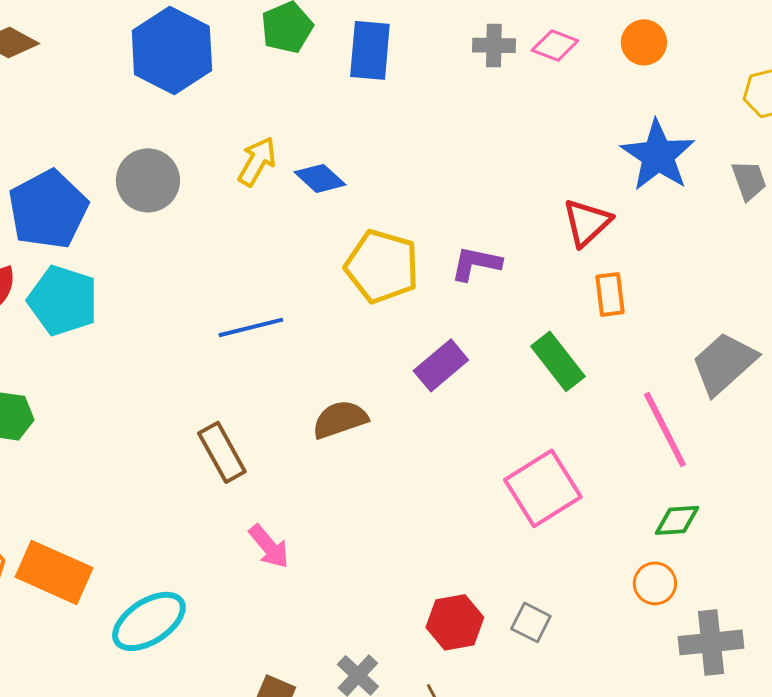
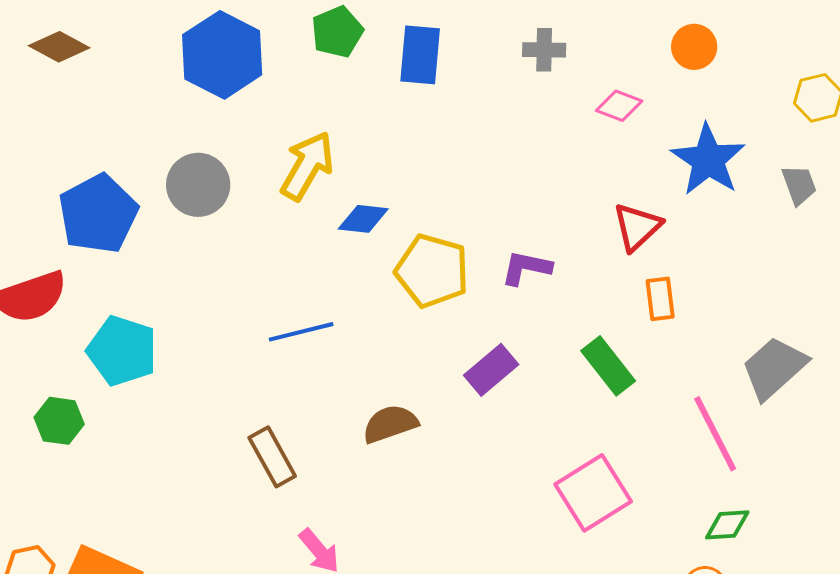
pink diamond: (555, 45) -> (619, 106), moved
yellow arrow: (257, 161) -> (307, 166), size x1.4
blue diamond: (320, 178) -> (363, 219), moved, turned -36
cyan pentagon: (63, 300) -> (122, 351), moved

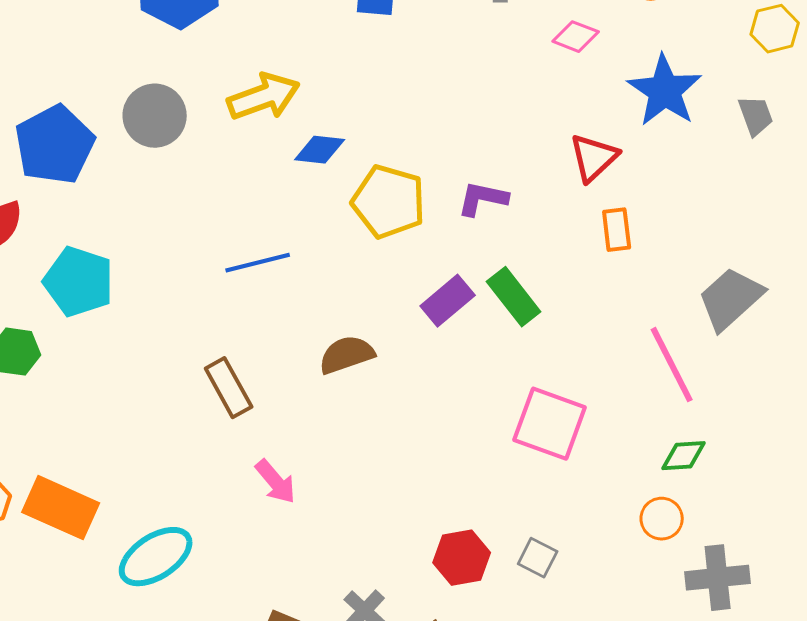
yellow arrow: (307, 166) -> (264, 97), turned 40
green rectangle: (608, 366) -> (514, 297), moved
pink square: (593, 493) -> (550, 424), turned -38

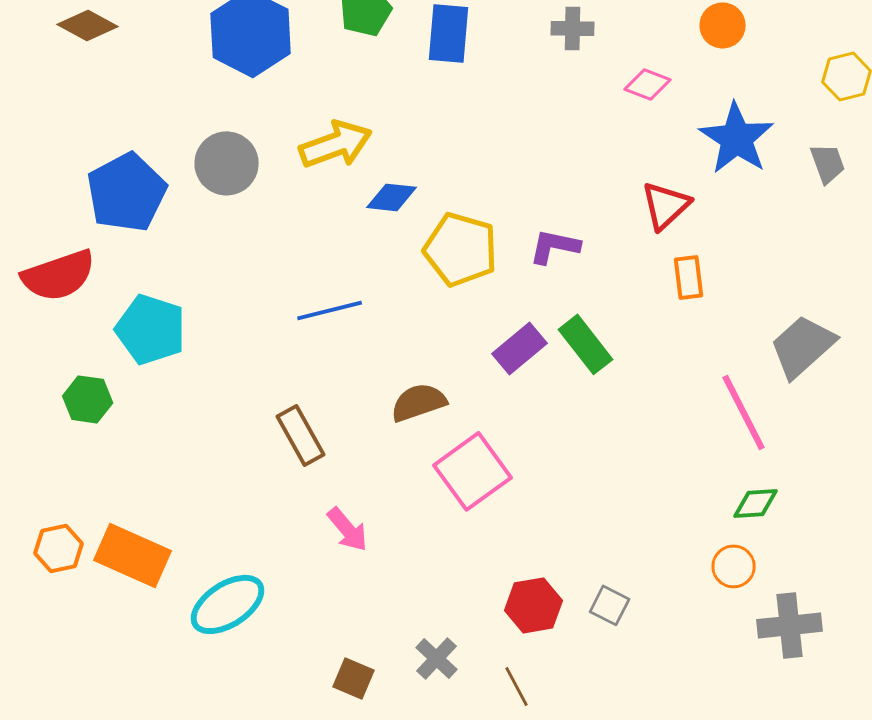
pink square: (550, 424) -> (473, 471), moved, turned 34

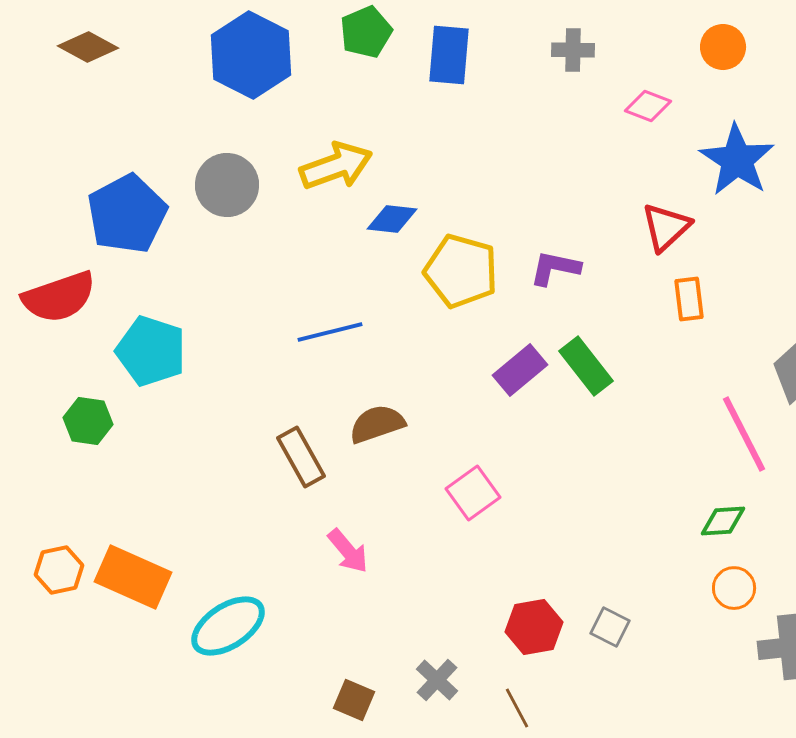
brown semicircle: (419, 402) -> (377, 424), moved
pink square: (473, 471) -> (473, 493), size x0.7
green diamond: (756, 503) -> (723, 521), moved

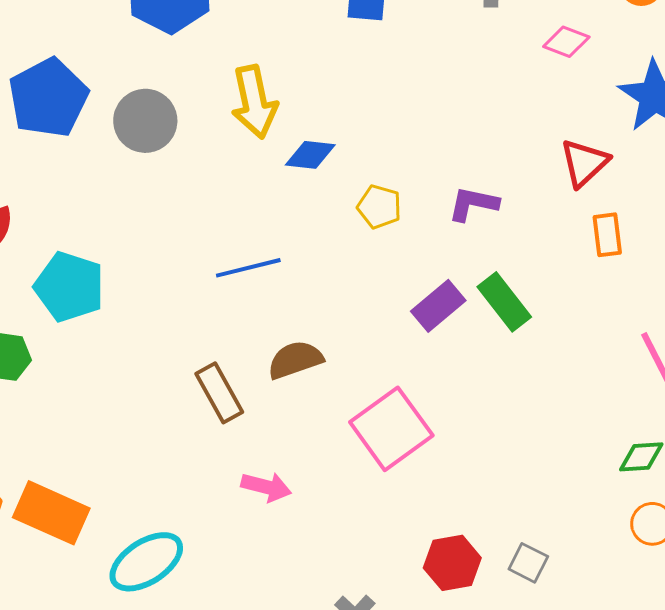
yellow arrow: (336, 166) -> (254, 102), turned 98
blue pentagon: (127, 214) -> (48, 98), moved
yellow pentagon: (461, 271) -> (379, 207), size x0.6
pink square: (473, 493) -> (391, 429), size x1.5
pink arrow: (348, 551) -> (266, 487), turned -36

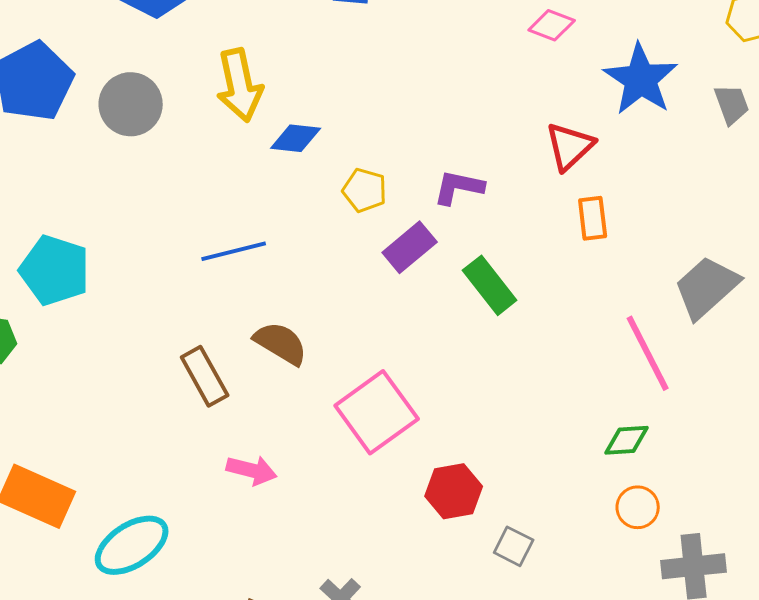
purple rectangle: (438, 306) -> (410, 247), moved
brown semicircle: (295, 360) -> (281, 343), turned 50
red hexagon: (452, 563) -> (454, 491), moved

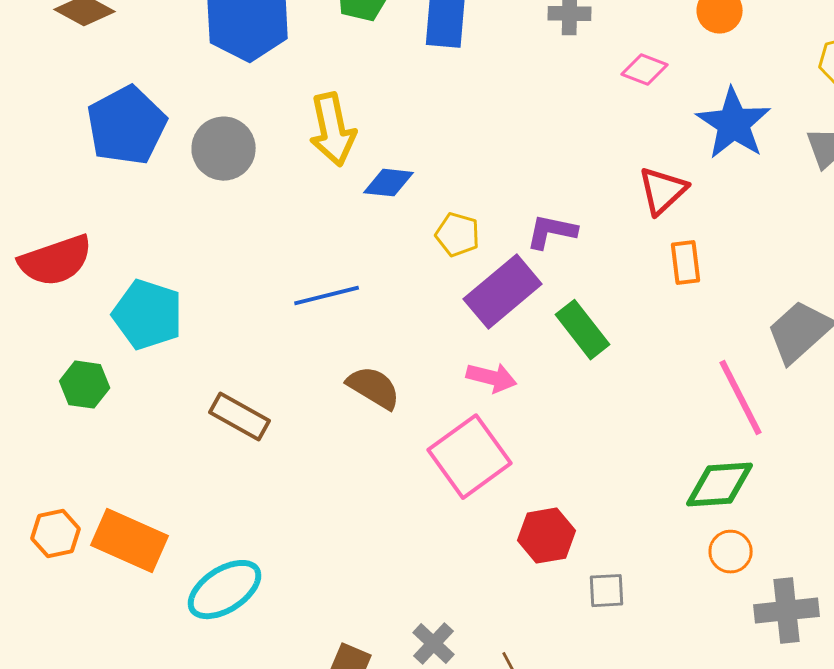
purple rectangle: (410, 247) -> (503, 292), size x1.4
brown rectangle: (205, 376) -> (240, 417), moved, turned -32
green diamond: (627, 440) -> (720, 485), size x1.5
pink arrow: (252, 470) -> (492, 378), moved
gray square: (514, 546) -> (607, 591), turned -30

